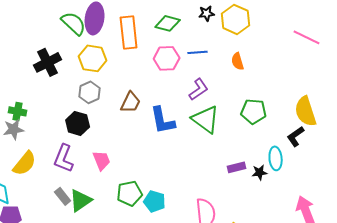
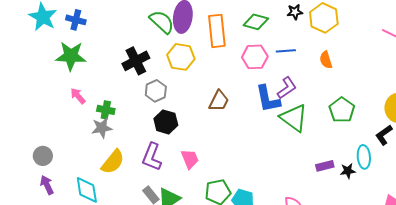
gray hexagon: (90, 92) -> (156, 91), moved
green pentagon: (254, 111) -> (342, 110), turned 30
blue L-shape: (163, 120) -> (268, 99), moved

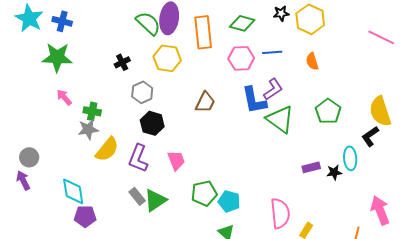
black cross: (136, 61) -> (122, 62), size x0.6
yellow semicircle: (113, 162) -> (107, 149), moved
purple arrow: (47, 185) -> (23, 180), moved

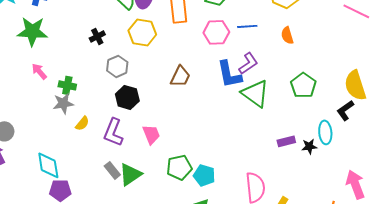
yellow semicircle: (107, 149) -> (82, 123), size x0.6

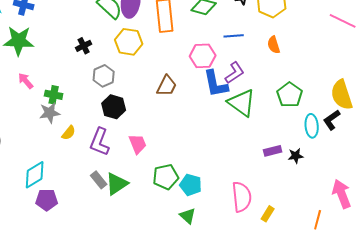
pink hexagon: (216, 32) -> (203, 56), moved
cyan ellipse: (325, 132) -> (312, 126), moved
cyan diamond: (48, 165) -> (35, 175), turned 68

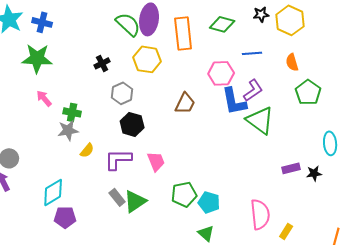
green pentagon: (290, 95) -> (308, 92), moved
purple L-shape: (100, 142) -> (118, 159), turned 68

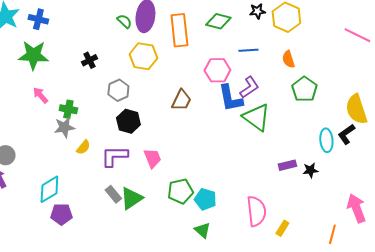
green semicircle: (128, 24) -> (124, 21), size x0.6
black cross: (102, 63) -> (89, 60), moved

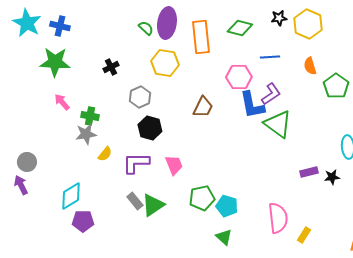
green pentagon: (304, 89) -> (336, 86), moved

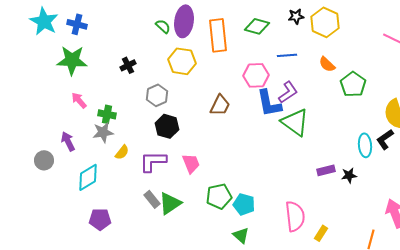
orange semicircle: (310, 66) -> (327, 64), turned -30
purple arrow: (21, 185) -> (68, 141), moved
cyan diamond: (71, 196) -> (88, 177), moved

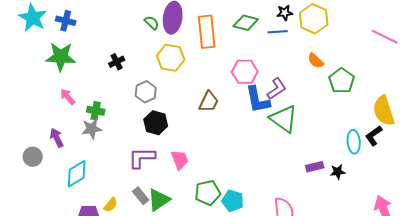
blue line: (287, 55) -> (278, 32), moved
yellow semicircle: (122, 152) -> (111, 205), moved

